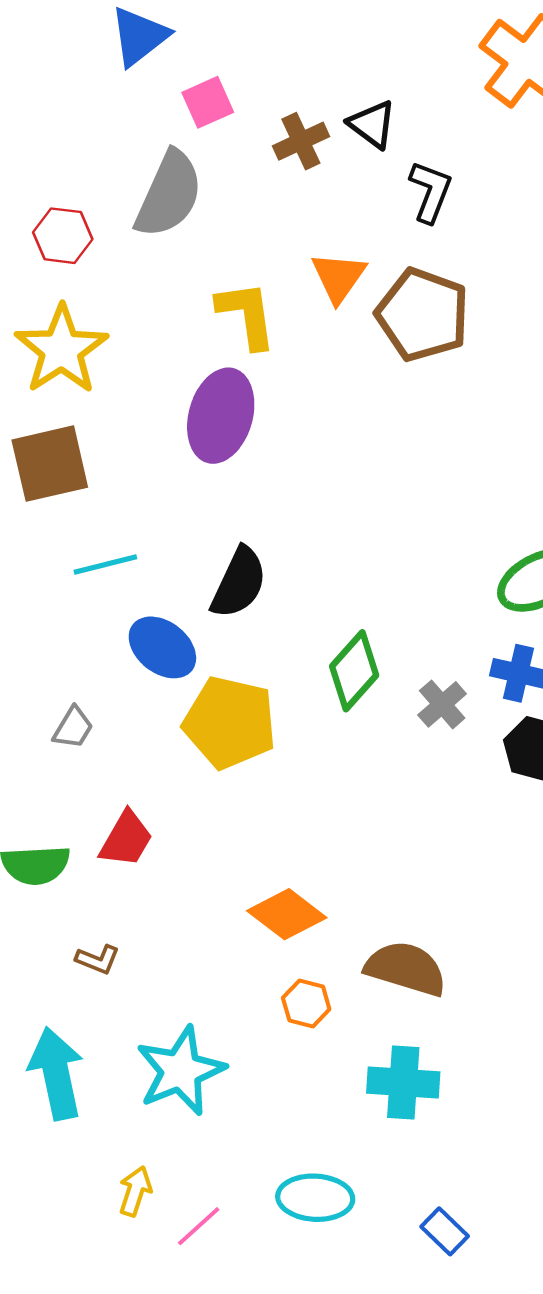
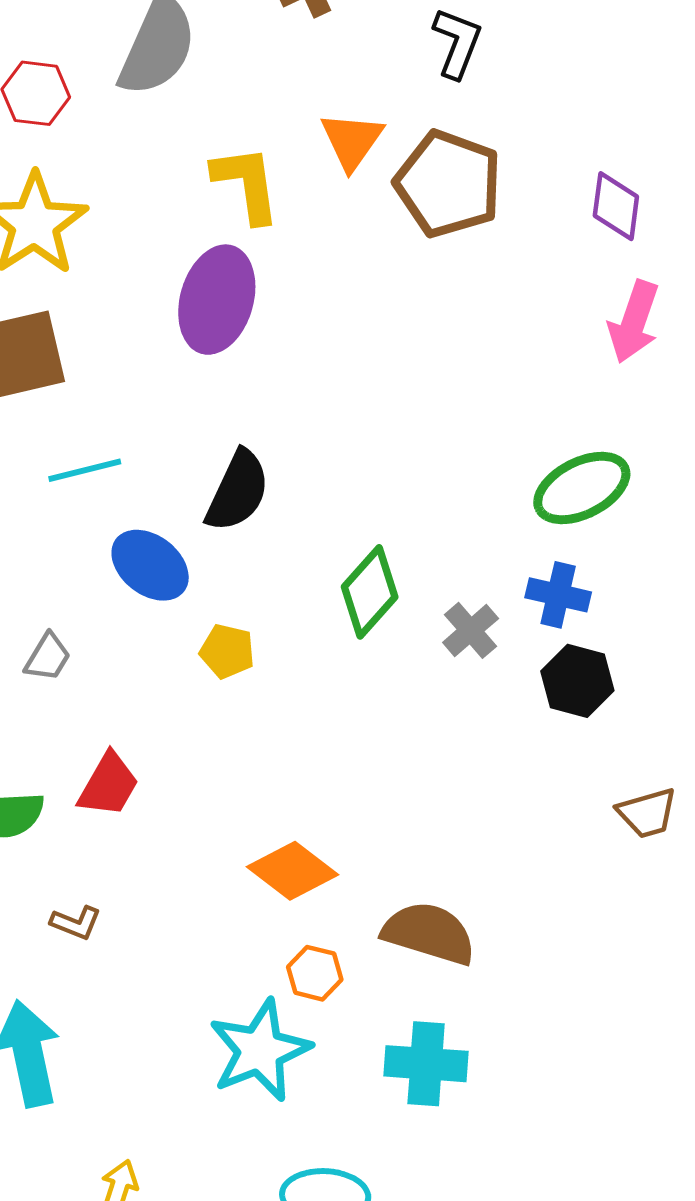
yellow pentagon: (230, 723) -> (227, 651), size x0.5
cyan star: (181, 1071) -> (260, 1050), moved

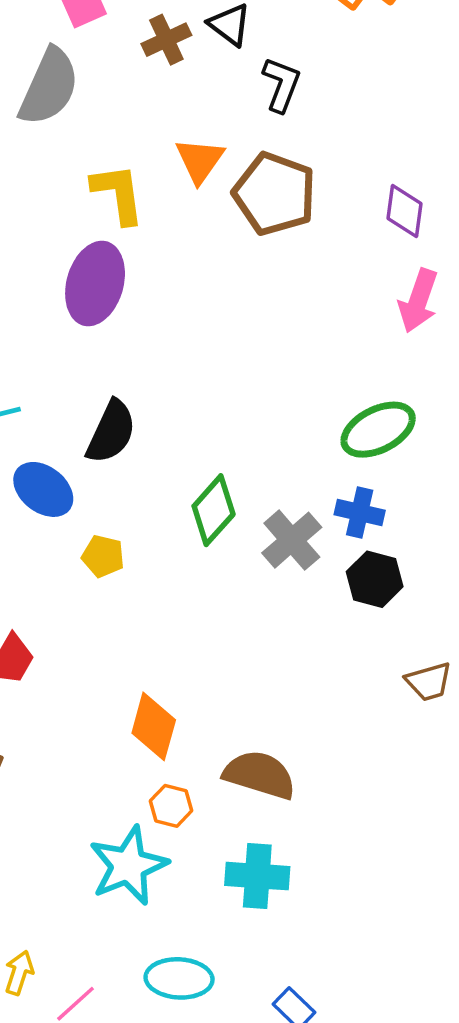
gray cross: (471, 630) -> (292, 540), size x1.4
orange diamond: (292, 871) -> (154, 726), turned 68

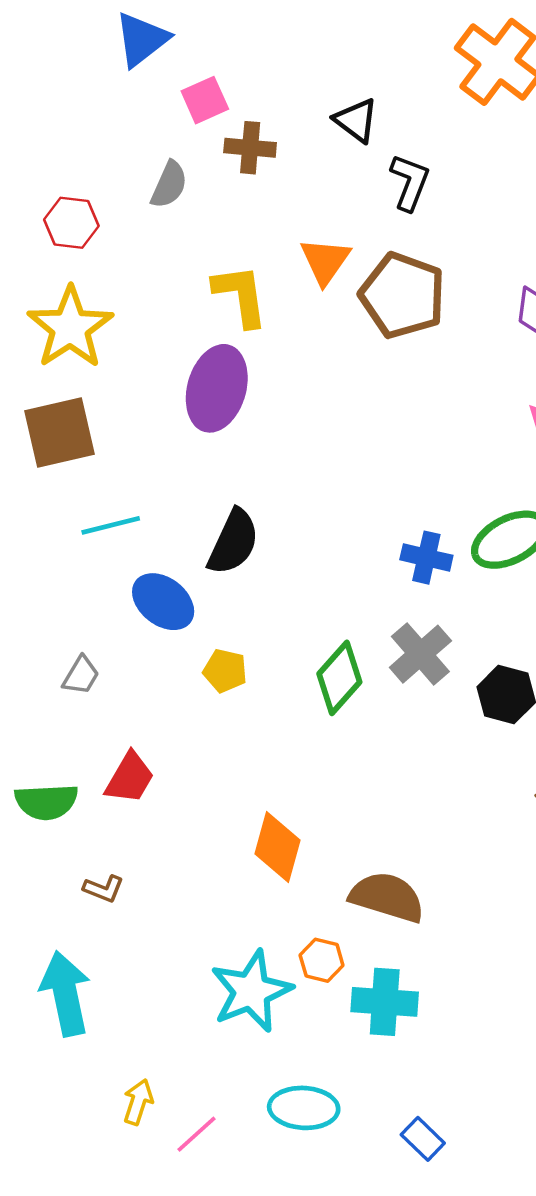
brown cross: (166, 40) -> (250, 148), moved, turned 30
gray semicircle: (49, 87) -> (169, 185), size x0.6
green diamond: (214, 510) -> (339, 678), moved
blue cross: (360, 512) -> (426, 558), moved
orange hexagon: (171, 806) -> (322, 960), moved

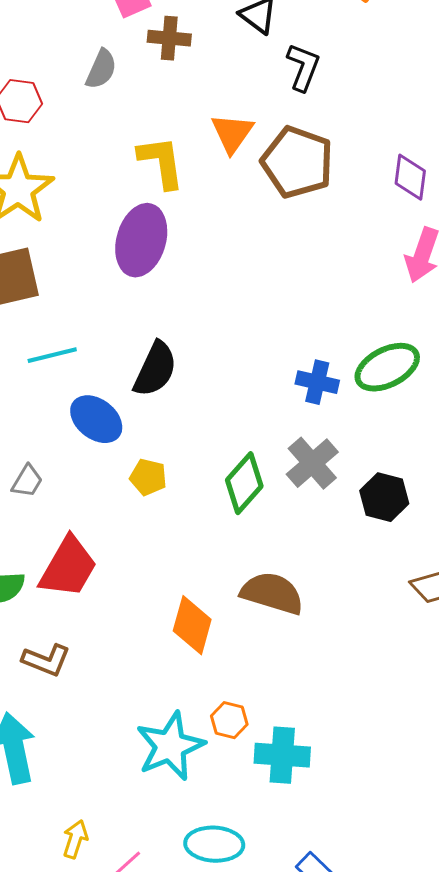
red trapezoid: (130, 778) -> (68, 567), size x1.4
brown L-shape: (104, 889) -> (46, 660), size x1.4
brown semicircle: (387, 897) -> (272, 593), moved

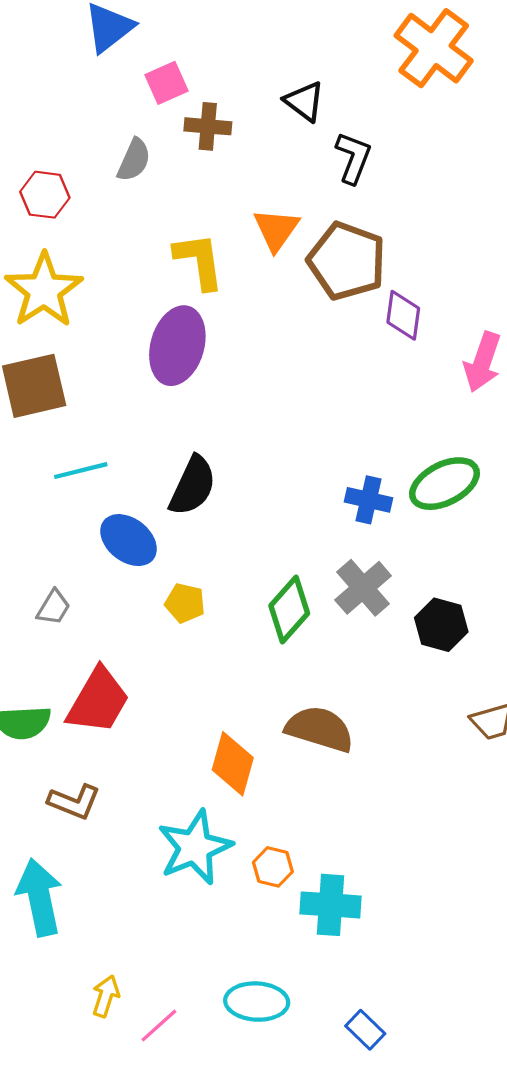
purple diamond: (410, 177) -> (403, 315), moved
cyan star: (170, 746) -> (195, 847), moved

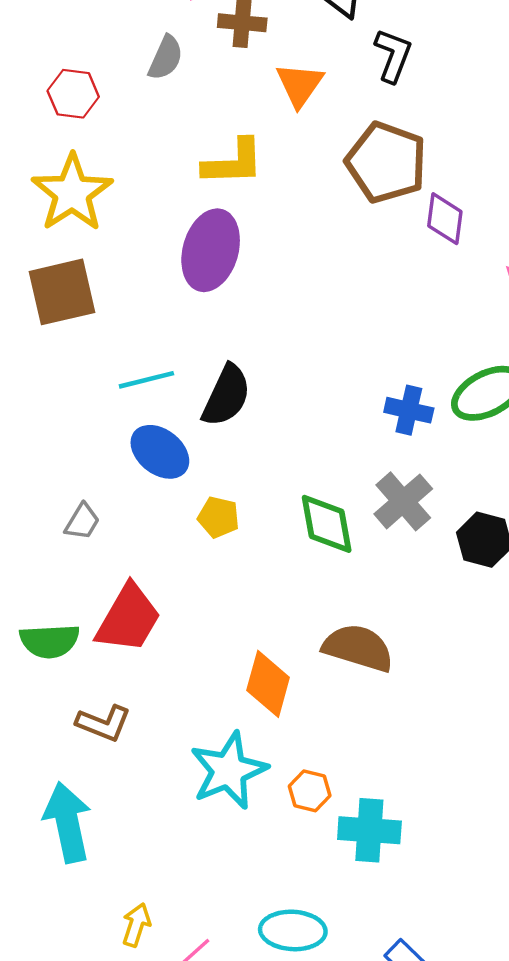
orange triangle: (276, 229) -> (300, 85), moved
yellow L-shape: (199, 261) -> (233, 162), turned 96
cyan line: (81, 471) -> (146, 380), moved
green diamond: (289, 610) -> (327, 524), turned -52

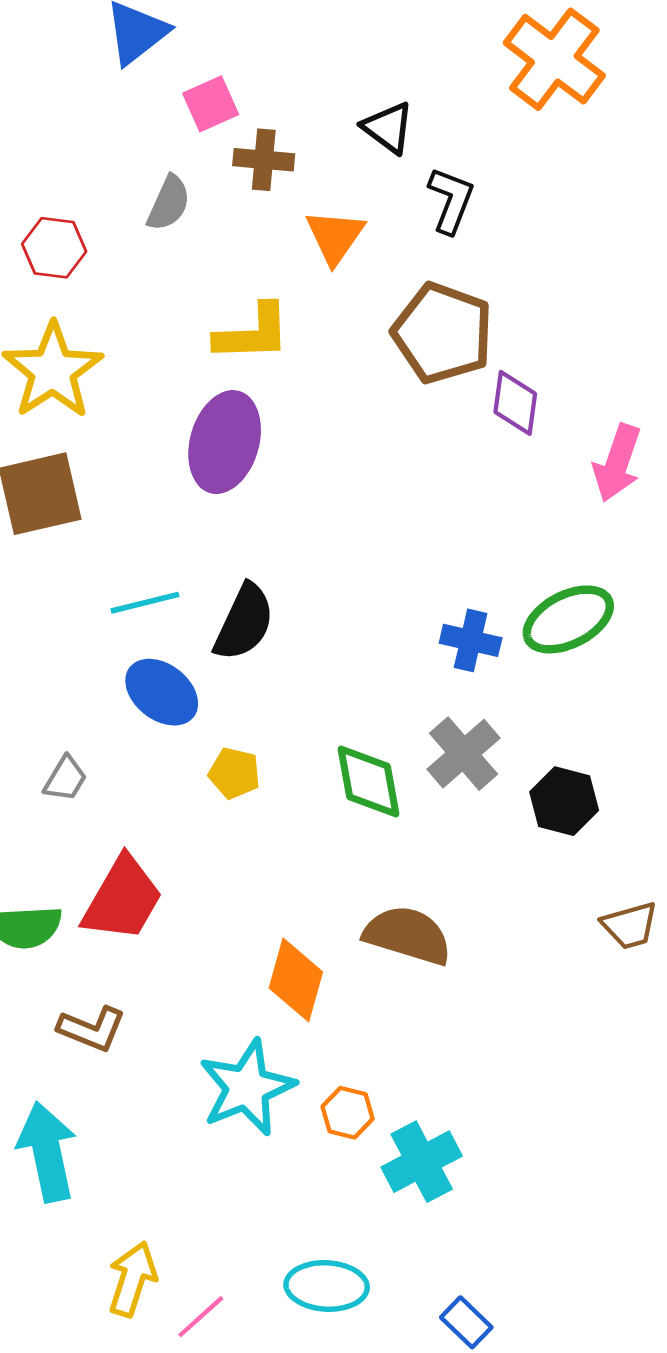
cyan cross: (369, 830) -> (422, 1162), turned -32
yellow arrow: (136, 925) -> (132, 1279), size x1.4

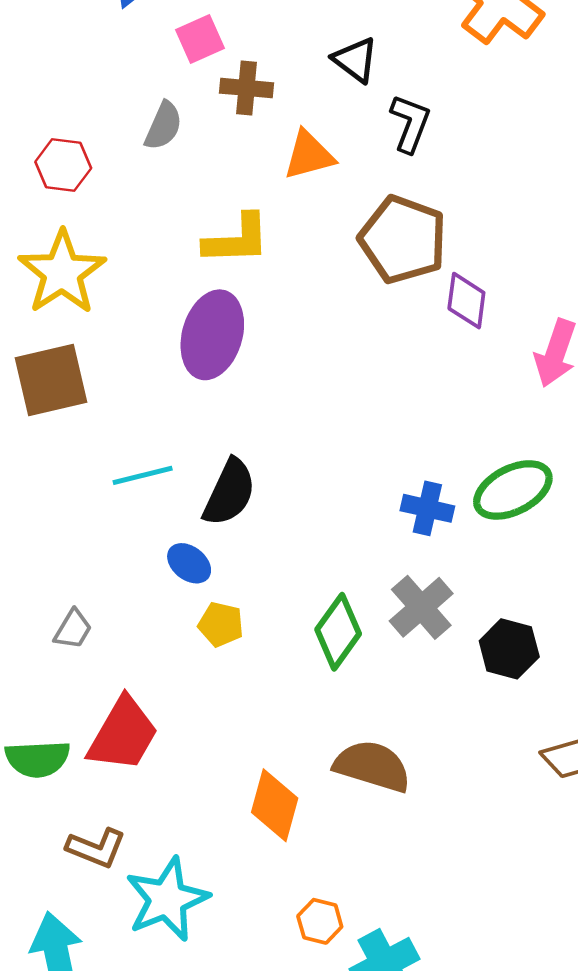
orange triangle: (335, 237) -> (309, 155), turned 40
blue ellipse: (162, 692) -> (189, 563), moved, size x0.7
green diamond: (369, 782) -> (338, 632), turned 46
cyan star: (247, 1088) -> (167, 899), moved

